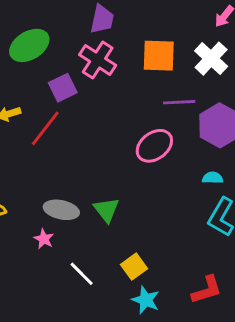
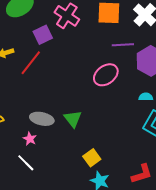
white line: (82, 274) -> (26, 163), moved

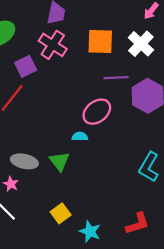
cyan semicircle: (146, 97) -> (80, 136), moved
yellow square: (92, 158) -> (61, 213), moved

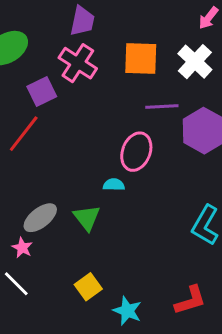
pink ellipse: (97, 112) -> (136, 152), turned -32
gray ellipse: (24, 161) -> (40, 218), turned -50

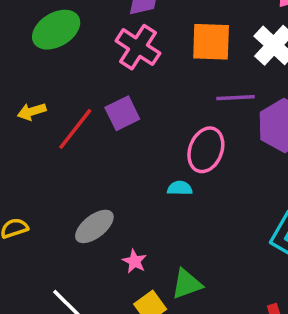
purple square: (42, 92) -> (122, 113), moved
green triangle: (87, 218) -> (187, 284), moved, turned 48
pink star: (22, 248) -> (134, 261), moved

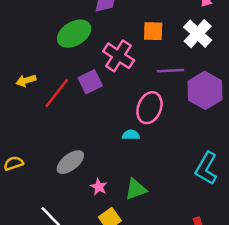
green ellipse: (56, 30) -> (74, 34), moved
orange square: (211, 42) -> (153, 31), size x0.7
pink cross: (138, 47) -> (119, 56), moved
green triangle: (187, 284) -> (136, 189), moved

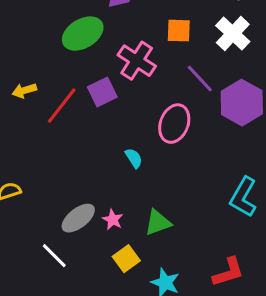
purple line: (170, 71) -> (200, 79), turned 50
cyan semicircle: (131, 135) -> (134, 158), moved, turned 56
gray ellipse: (70, 162) -> (78, 218), moved

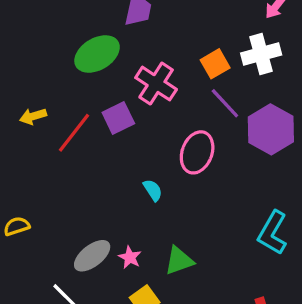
orange square: (179, 31) -> (215, 64), moved, turned -32
white cross: (233, 34) -> (261, 54), turned 32

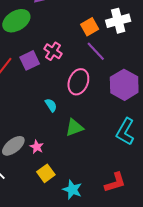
pink cross: (156, 84) -> (53, 51), moved, size x0.7
purple hexagon: (271, 129) -> (124, 85), moved
green triangle: (179, 261) -> (74, 128), moved

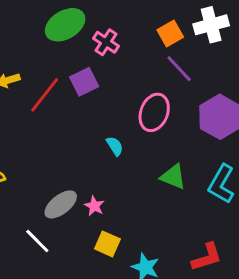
pink cross: (53, 51) -> (106, 42), moved
green triangle: (74, 128) -> (173, 177), moved, turned 42
yellow square: (46, 173) -> (107, 244), turned -30

